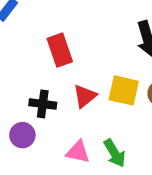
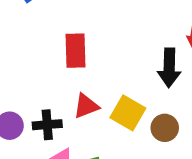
black cross: (43, 104) -> (47, 125), moved, turned -30

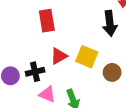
brown circle: (165, 128) -> (112, 72), moved

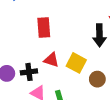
red triangle: (59, 56) -> (51, 60), turned 42

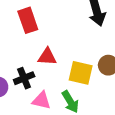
yellow square: (76, 63) -> (81, 73), moved

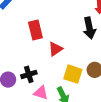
red triangle: (47, 57) -> (55, 49), moved, turned -42

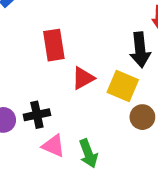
yellow square: (73, 74) -> (123, 86), moved

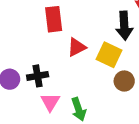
pink triangle: (53, 146) -> (50, 102), turned 36

